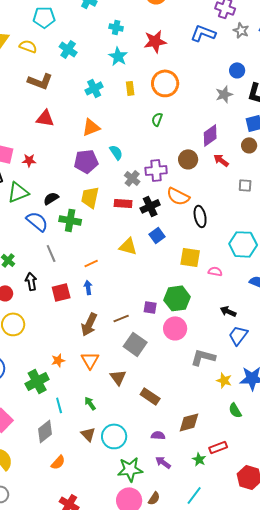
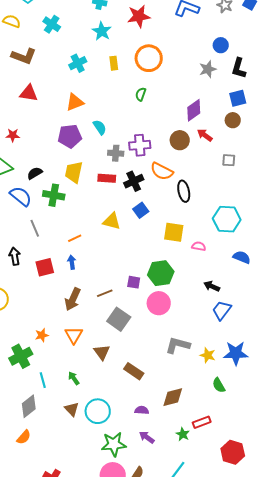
brown circle: (188, 159) -> (180, 140), moved
gray cross: (132, 178) -> (116, 153), turned -35
gray L-shape: (203, 357) -> (178, 345), moved
orange semicircle: (58, 462) -> (24, 437), moved

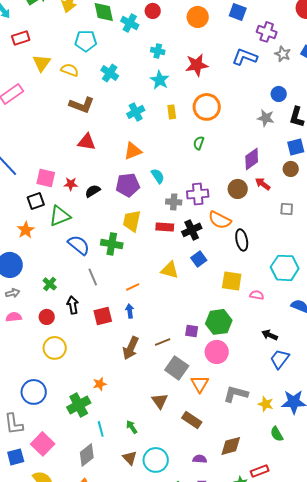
gray star: (208, 69) -> (266, 118), turned 30
black semicircle: (35, 173) -> (93, 191), moved
orange triangle: (74, 335) -> (200, 384), moved

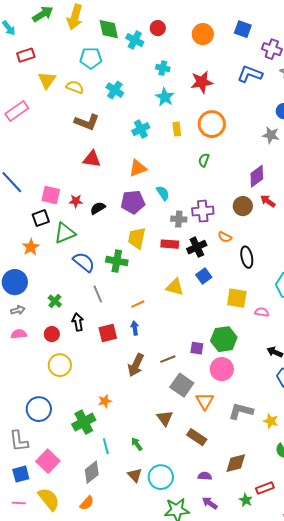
orange semicircle: (220, 220) -> (225, 237), size x0.6

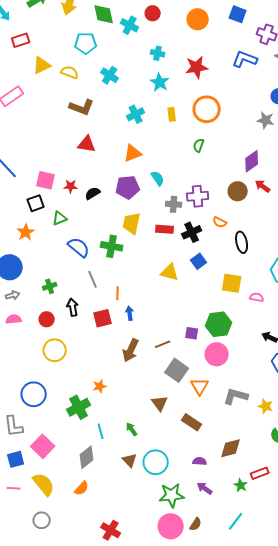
yellow triangle: (47, 80) -> (42, 65), turned 30
green triangle: (65, 233) -> (60, 218), size x0.7
green cross: (55, 301) -> (50, 286), turned 32
orange line: (138, 304) -> (118, 293), moved, turned -64

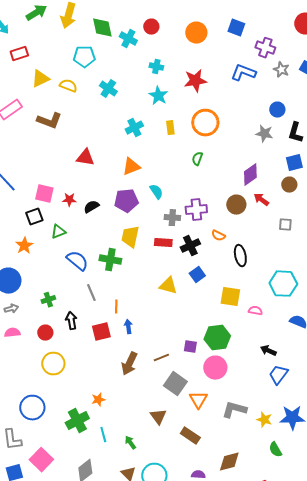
brown L-shape: (82, 107) -> (49, 121), moved
cyan line: (101, 431) -> (103, 435), moved

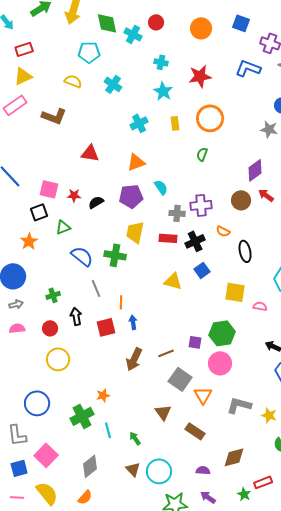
yellow triangle: (40, 79) -> (23, 76), moved

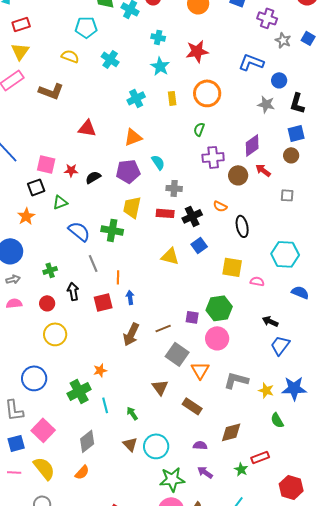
blue L-shape: (248, 68) -> (251, 62), moved
yellow triangle: (23, 76) -> (20, 51), turned -30
purple cross: (201, 205) -> (213, 157), moved

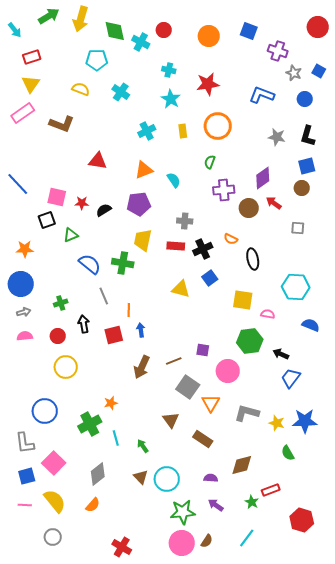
blue circle: (279, 80) -> (305, 99), moved
cyan semicircle: (158, 162) -> (174, 180), moved
orange star: (26, 216) -> (25, 249), moved, turned 30
green hexagon: (219, 308) -> (250, 341), moved

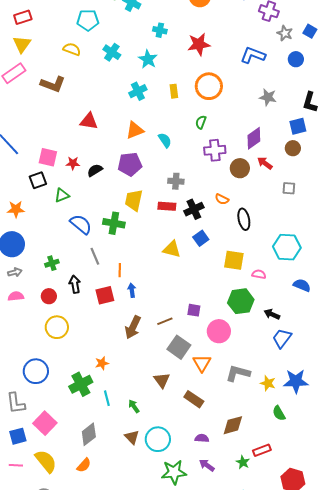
cyan star: (171, 99) -> (148, 59), moved
black L-shape: (308, 136) -> (310, 102), moved

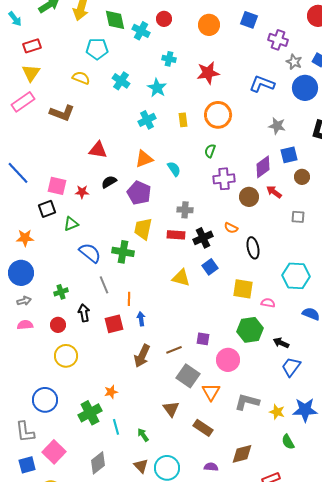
blue circle: (296, 59) -> (305, 88), size x1.6
blue square: (298, 126) -> (289, 155), moved
purple pentagon: (130, 164) -> (139, 193), turned 30
black semicircle: (95, 170) -> (109, 182), moved

